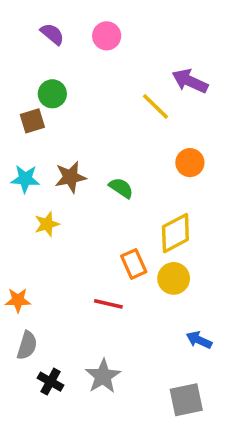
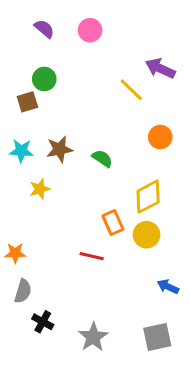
gray star: (103, 376) -> (93, 337), moved

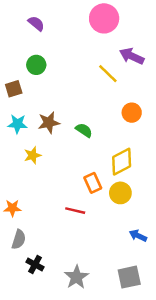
pink circle: (90, 30) -> (104, 18), moved, size x1.5
brown square: (27, 102) -> (14, 89), moved

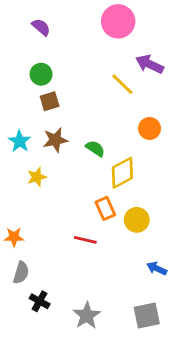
brown square: (14, 89) -> (50, 101), moved
cyan star: (17, 124) -> (20, 141), turned 30
yellow diamond: (122, 162) -> (122, 173), moved

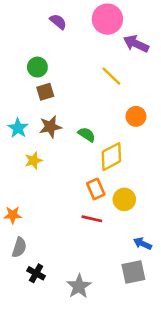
purple semicircle: (41, 27) -> (58, 22), moved
purple arrow: (150, 64) -> (136, 44), moved
red line: (85, 240) -> (92, 219), moved
gray square: (147, 316) -> (133, 272), moved

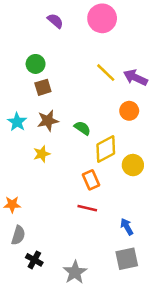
purple arrow: (136, 44) -> (135, 78), moved
yellow star: (33, 160) -> (42, 154), moved
yellow circle: (124, 199) -> (133, 165), moved
blue arrow: (142, 243) -> (127, 227), moved, turned 35

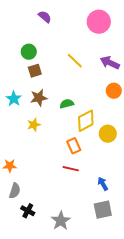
pink circle: (102, 18) -> (99, 22), moved
yellow line: (106, 73) -> (75, 61), moved
orange circle: (129, 111) -> (114, 91), moved
green semicircle: (82, 128) -> (67, 104), turned -48

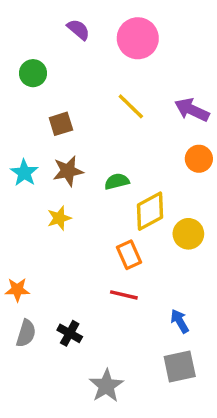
pink circle: (99, 22) -> (138, 38), moved
green circle: (29, 52) -> (33, 73), moved
black cross: (28, 211) -> (70, 333), moved

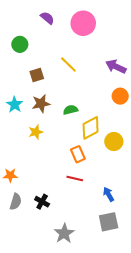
yellow line: (131, 106) -> (68, 64), moved

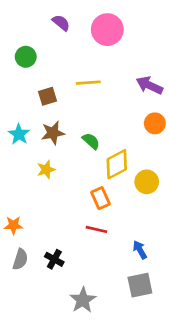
yellow line: (68, 64) -> (88, 83), turned -48
green semicircle: (71, 110) -> (91, 141), turned 56

